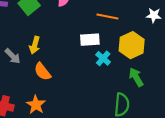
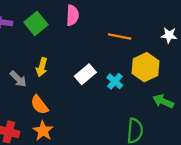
white rectangle: (90, 40) -> (85, 74), moved, turned -36
orange semicircle: (42, 72) -> (39, 105), moved
green arrow: (136, 77) -> (163, 101), moved, turned -36

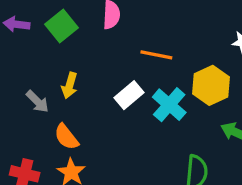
orange line: (120, 37) -> (156, 55), moved
cyan cross: (115, 81) -> (169, 105), size x1.5

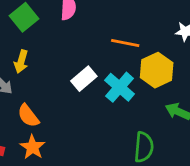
orange line: (156, 55) -> (125, 43), moved
yellow arrow: (70, 85) -> (21, 62), moved

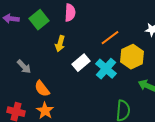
orange line: (125, 43) -> (110, 38), turned -48
yellow arrow: (21, 62) -> (60, 44), moved

